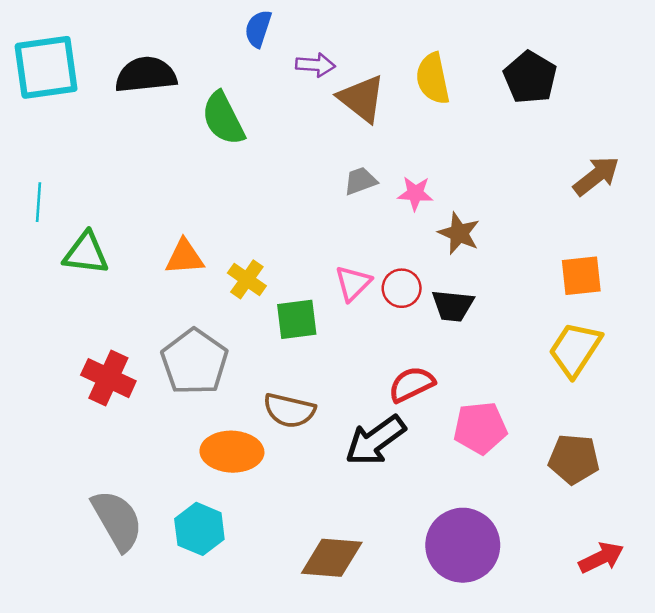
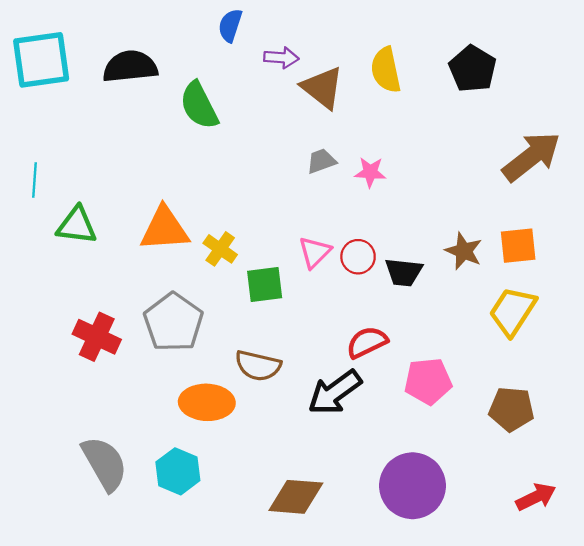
brown arrow: (596, 176) -> (531, 157), size x1.4
brown star: (459, 233) -> (464, 251), moved
orange triangle: (185, 257) -> (165, 229), size x1.4

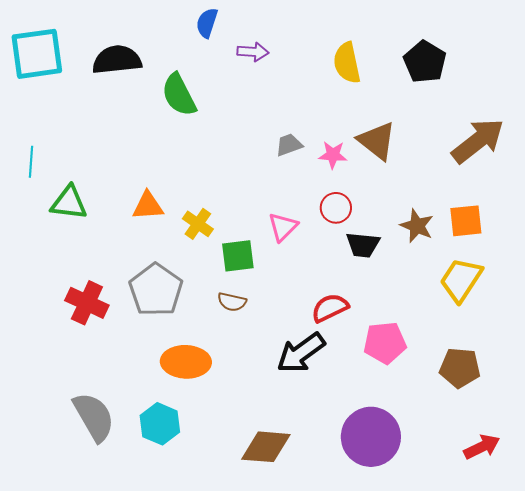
brown triangle: (322, 88) -> (377, 141), moved
orange triangle: (165, 229) -> (148, 206), size x0.7
red circle: (358, 257) -> (336, 208), moved
brown semicircle: (258, 366) -> (232, 302), moved, size x0.7

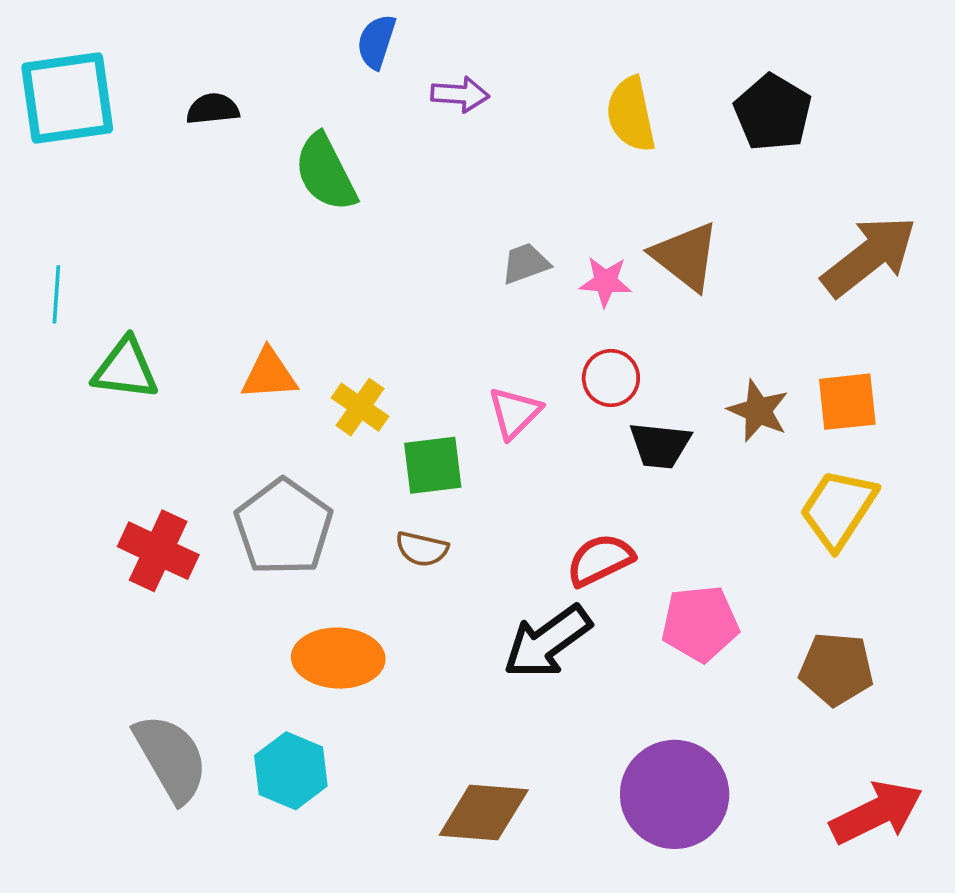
black semicircle: (117, 60) -> (213, 109), size x0.6
red arrow: (482, 447) -> (876, 813), size x1.4

